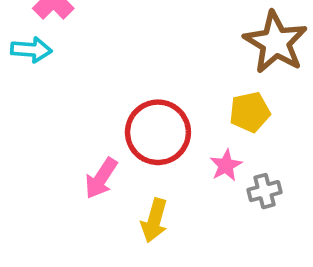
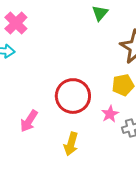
pink arrow: (101, 178) -> (29, 121), moved

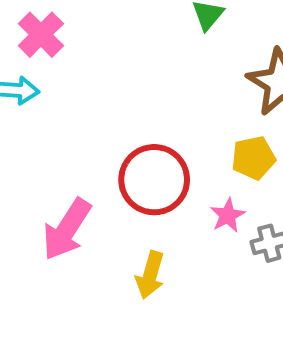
pink arrow: (29, 121) -> (67, 229), size x1.4

